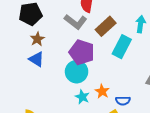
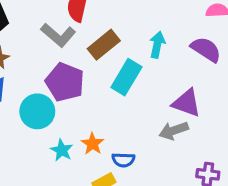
cyan circle: (77, 72) -> (37, 111), moved

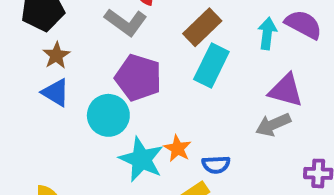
brown rectangle: (104, 45) -> (202, 27), moved
cyan arrow: (157, 45) -> (267, 33), moved
cyan star: (62, 150) -> (141, 159), size x1.6

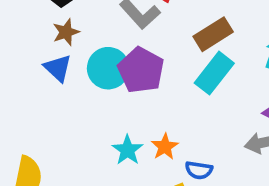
cyan circle: (108, 115) -> (108, 68), moved
cyan star: (141, 159) -> (128, 150), size x0.7

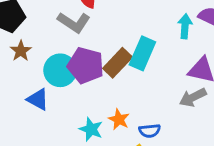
brown rectangle: (213, 34) -> (118, 63), moved
blue triangle: (58, 68) -> (38, 99), moved

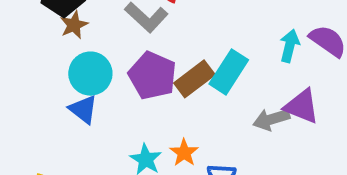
brown star: (21, 51) -> (74, 25), moved
cyan circle: (60, 70) -> (90, 74), moved
gray arrow: (193, 97) -> (271, 119), moved

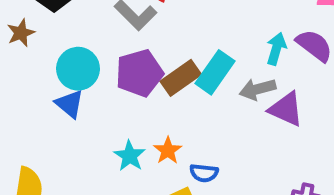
brown star: (74, 25) -> (21, 33), moved
purple pentagon: (152, 75) -> (139, 73), turned 30
gray arrow: (271, 119) -> (258, 89), moved

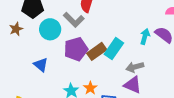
cyan circle: (78, 69) -> (50, 29), moved
gray arrow: (258, 89) -> (135, 67), moved
purple triangle: (286, 109) -> (133, 85), moved

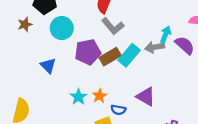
gray L-shape: (74, 20) -> (113, 26), moved
cyan arrow: (145, 37) -> (165, 35), moved
gray arrow: (135, 67) -> (155, 47), moved

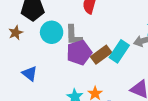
gray L-shape: (113, 26) -> (74, 35), moved, turned 45
blue triangle: (48, 66) -> (30, 73), moved

